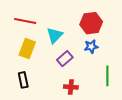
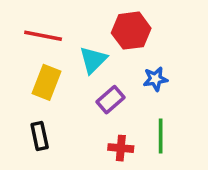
red hexagon: (91, 23) -> (131, 31), moved
green line: (107, 76) -> (161, 136), moved

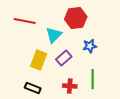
yellow rectangle: (46, 82) -> (39, 60), moved
black rectangle: (40, 136) -> (33, 88), moved, turned -56

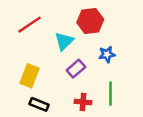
red line: (25, 21) -> (29, 25), turned -45
yellow rectangle: (39, 60) -> (29, 76), moved

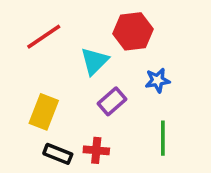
red cross: (83, 102) -> (96, 150), moved

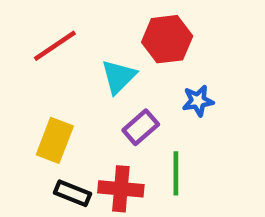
green line: (163, 138) -> (176, 173), moved
red cross: (96, 150) -> (121, 189), size x1.4

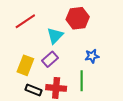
blue star: (198, 101) -> (92, 56), moved
purple rectangle: (141, 127) -> (50, 59), moved

